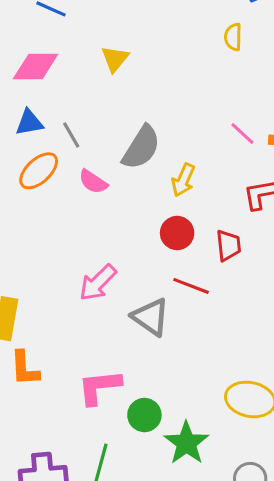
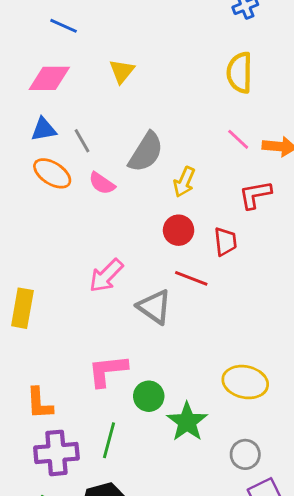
yellow semicircle: (233, 37) -> (240, 73), moved, size x1.6
orange ellipse: (39, 171) -> (52, 173), turned 75
orange L-shape: (25, 368) -> (39, 403), moved

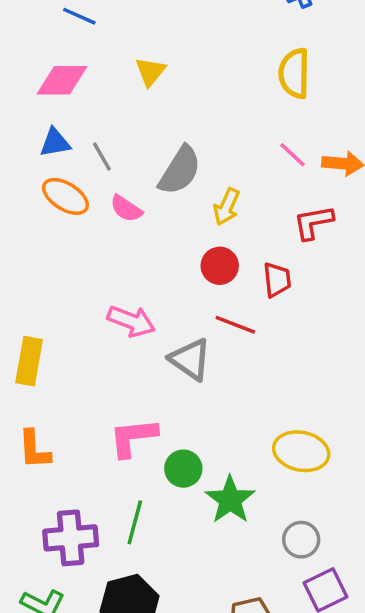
pink arrow: (106, 276) -> (131, 321), turned -114
orange L-shape: (39, 403) -> (34, 450), moved

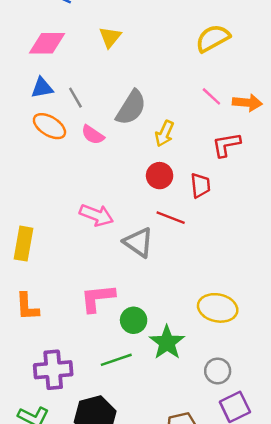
yellow semicircle: (294, 73) -> (213, 38), turned 60
green line: (135, 522) -> (116, 360), moved, turned 56

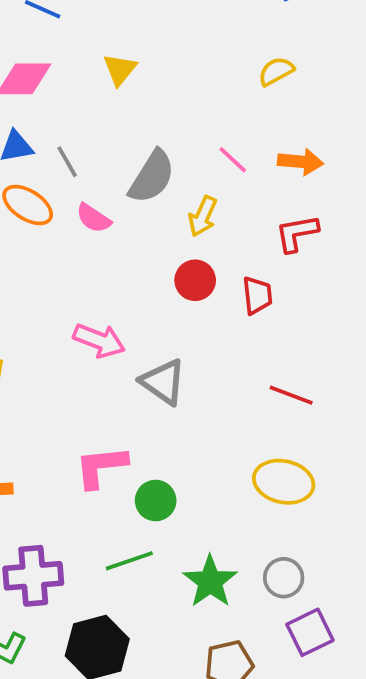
yellow semicircle: (213, 38) -> (276, 71), size x0.7
pink line: (211, 96) -> (233, 160), moved
orange arrow: (247, 103) -> (301, 162), moved
red line: (171, 218) -> (291, 395), moved
green star: (167, 343) -> (210, 581), moved

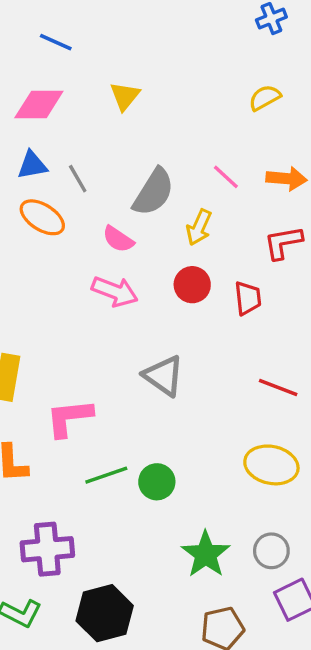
pink semicircle: (93, 218) -> (118, 239), moved
pink arrow: (99, 341) -> (115, 291), moved
pink L-shape: (101, 467) -> (69, 418), moved
green line: (129, 561) -> (106, 475), moved

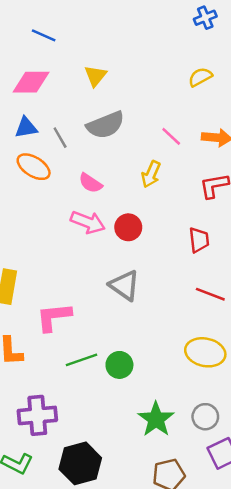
gray semicircle: (153, 192) -> (106, 125), moved, turned 36
red circle: (192, 285) -> (128, 227), moved
red trapezoid: (248, 298) -> (199, 240), moved

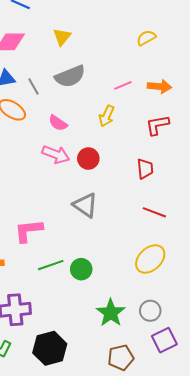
pink line: (171, 136) -> (123, 85), turned -66
yellow ellipse: (205, 352) -> (150, 259), turned -56

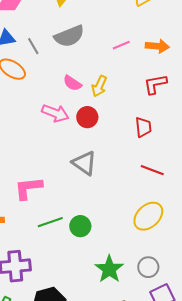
yellow arrow: (107, 116) -> (99, 86), moved
pink semicircle: (58, 123) -> (72, 83), moved

